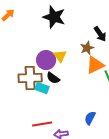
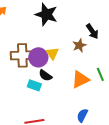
orange triangle: (95, 65) -> (80, 79), moved
brown cross: (30, 78) -> (22, 55), moved

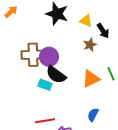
yellow triangle: (52, 53) -> (86, 21), moved, turned -32
black semicircle: (45, 75) -> (56, 75), size x1.5

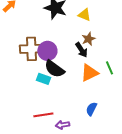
black arrow: (103, 31) -> (81, 50), moved

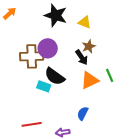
purple circle: (47, 51) -> (48, 48), moved
blue semicircle: (91, 109) -> (83, 113), moved
red line: (43, 115) -> (32, 124), moved

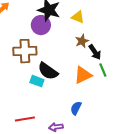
purple circle: (48, 48) -> (41, 25), moved
black arrow: (82, 57) -> (95, 52), moved

